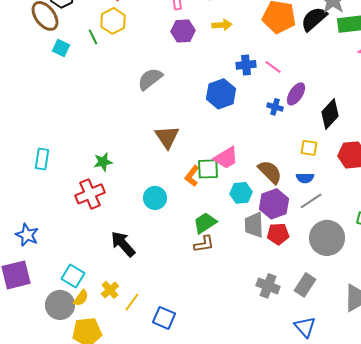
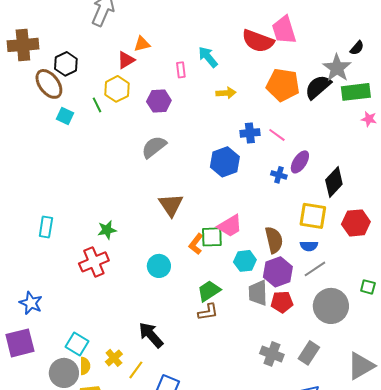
purple hexagon: (183, 31) -> (159, 101), moved
yellow square: (309, 148) -> (313, 216), size x1.6
brown semicircle: (270, 172) -> (274, 240), turned 32
black arrow: (123, 244) -> (151, 335), moved
yellow semicircle: (81, 298) -> (85, 366), turned -36

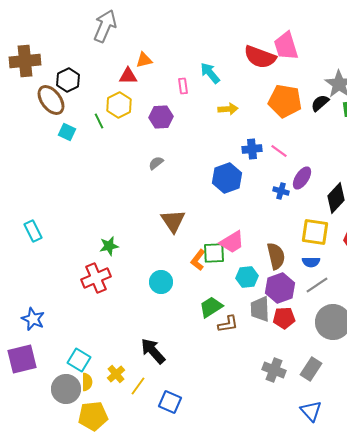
red triangle: (126, 60) -> (128, 76), turned 30
black semicircle: (318, 87) -> (320, 103), size x0.7
gray semicircle: (154, 147) -> (156, 163), size x0.6
cyan rectangle: (46, 227) -> (33, 231), moved, turned -35
brown L-shape: (208, 312) -> (228, 324), moved

